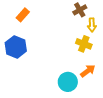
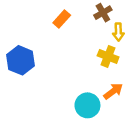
orange rectangle: (23, 15) -> (62, 19), moved

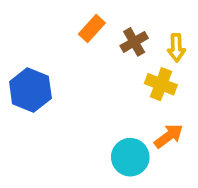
brown cross: (103, 13) -> (134, 42), moved

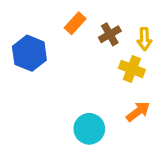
blue hexagon: (30, 90) -> (29, 53), moved
cyan circle: (130, 157) -> (89, 129), moved

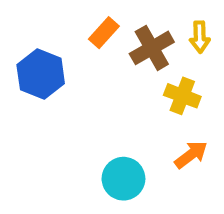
brown cross: (110, 34) -> (152, 48), size x1.4
yellow arrow: (144, 39) -> (200, 37), moved

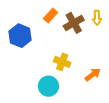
yellow cross: (182, 96) -> (62, 62), moved
cyan circle: (123, 179) -> (48, 86), moved

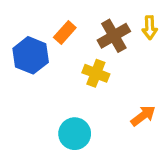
orange rectangle: (51, 16) -> (65, 33), moved
yellow cross: (62, 62) -> (96, 73), moved

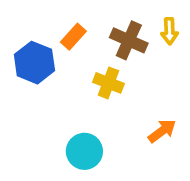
brown cross: (114, 36) -> (129, 40), turned -36

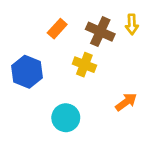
blue hexagon: (34, 63) -> (27, 72), moved

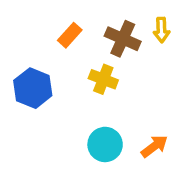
orange arrow: (126, 102) -> (154, 146), moved
cyan circle: (66, 118) -> (105, 144), moved

